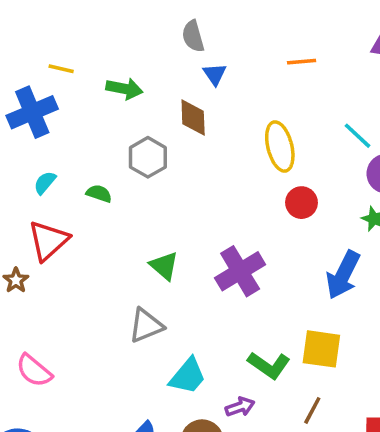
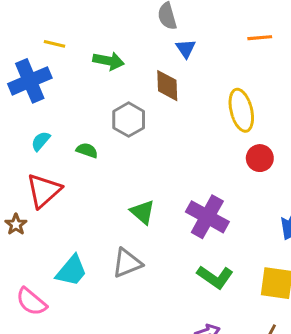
purple cross: (240, 271) -> (207, 217), turned -30
green L-shape: (269, 365) -> (215, 277), moved
cyan trapezoid: (188, 376) -> (71, 271), moved

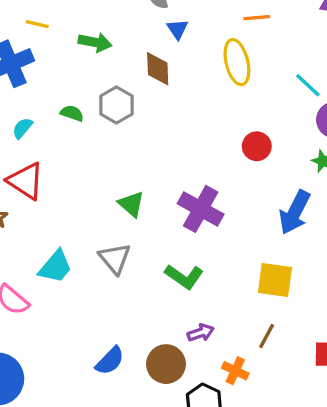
yellow ellipse: (241, 110) -> (237, 62), moved
green semicircle: (87, 150) -> (72, 113), moved
red triangle: (44, 191) -> (26, 181), turned -45
gray triangle: (127, 263) -> (115, 258), turned -48
green L-shape: (215, 277) -> (184, 277), moved

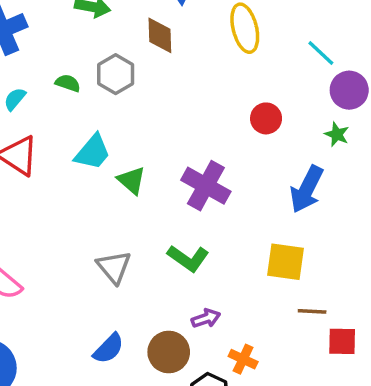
gray triangle: (115, 258) -> (114, 267), moved
cyan trapezoid: (55, 267) -> (93, 152), moved
brown line: (267, 336) -> (312, 311), moved, turned 65

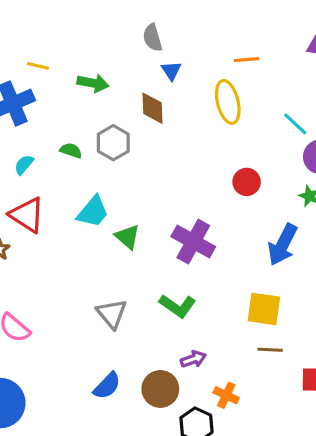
brown line: (312, 311) -> (270, 350), moved

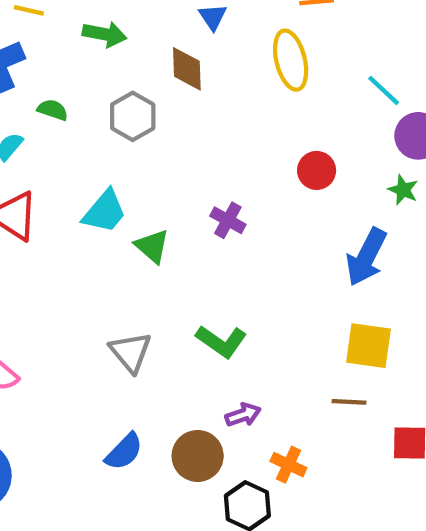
green semicircle: (71, 151) -> (53, 110), moved
purple cross: (193, 242) -> (228, 220), moved, size x0.6
yellow square: (264, 309) -> (368, 346), moved

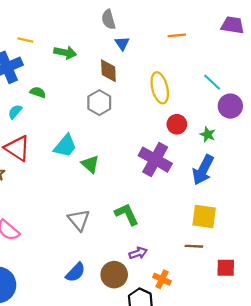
yellow ellipse: (291, 60) -> (160, 88), moved
gray hexagon: (133, 116) -> (99, 103), moved
green star: (403, 190) -> (208, 135), moved
purple cross: (228, 220) -> (155, 160), moved, size x1.8
green L-shape: (221, 341) -> (127, 214), turned -150

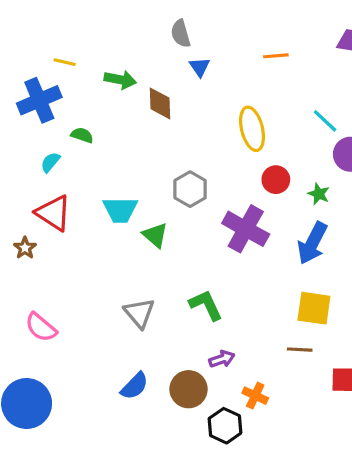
brown diamond: (108, 71) -> (160, 103), moved
gray hexagon: (99, 103) -> (190, 189), moved
cyan trapezoid: (65, 146) -> (120, 210), turned 50

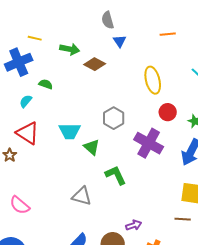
brown diamond: (160, 103) -> (95, 64), turned -60
green L-shape: (206, 305) -> (116, 175), moved
gray triangle: (139, 313) -> (82, 196), turned -35

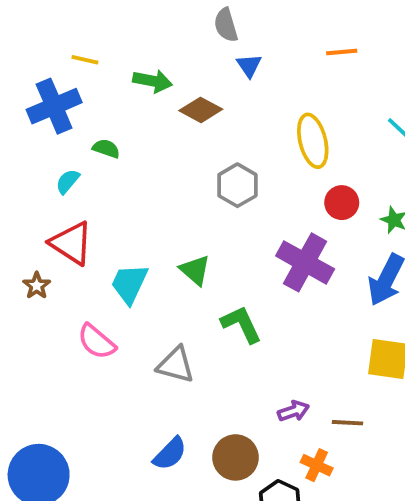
gray hexagon: (114, 118) -> (237, 185), moved
cyan trapezoid: (70, 131) -> (129, 284), moved, turned 115
pink semicircle: (20, 205) -> (97, 342), moved
brown line: (183, 219) -> (348, 423), moved
purple arrow: (134, 225) -> (293, 411), moved

